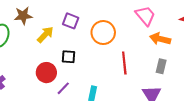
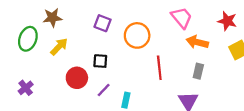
yellow arrow: (45, 35) -> (59, 47), moved
purple line: (63, 88) -> (104, 90), moved

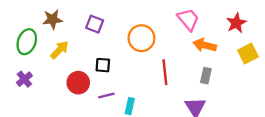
red star: (227, 21) -> (236, 23), turned 30
purple square: (103, 23) -> (95, 24), moved
purple cross: (26, 88) -> (24, 79), moved
purple line: (104, 90) -> (106, 96), turned 32

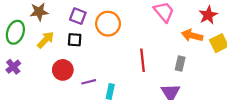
orange circle: (141, 38) -> (108, 24), moved
orange arrow: (205, 45) -> (192, 35), moved
black square: (103, 65) -> (75, 40), moved

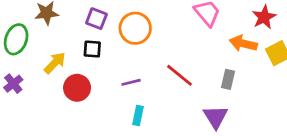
yellow arrow: (46, 40) -> (55, 63), moved
red line: (142, 60) -> (180, 75), turned -45
purple line: (89, 82) -> (131, 82), moved

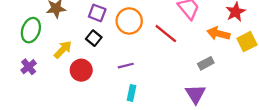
black square: (92, 49) -> (94, 38), turned 35
red line: (180, 75) -> (166, 34), moved
gray rectangle: (228, 79) -> (206, 63), turned 49

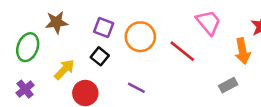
orange arrow: (218, 34) -> (243, 51), turned -115
purple line: (126, 66) -> (136, 88), turned 42

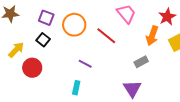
orange arrow: (243, 51) -> (152, 36), turned 30
purple line: (136, 88) -> (85, 64), moved

